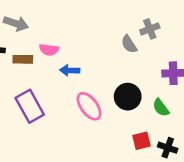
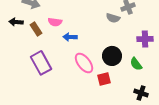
gray semicircle: (129, 44) -> (113, 18), turned -40
brown rectangle: (23, 59) -> (36, 29), turned 56
red square: (141, 141) -> (104, 79), moved

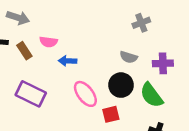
gray semicircle: (113, 18) -> (129, 57), moved
purple rectangle: (41, 63) -> (31, 94), turned -35
green semicircle: (136, 64) -> (151, 95), size x1.5

